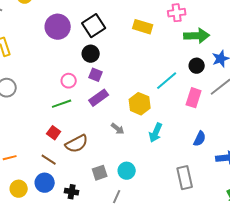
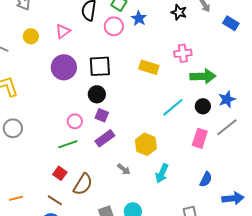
black square: (94, 26) -> (100, 66), turned 30
cyan line: (167, 81) -> (173, 107), moved
brown semicircle: (77, 144) -> (83, 184), turned -30

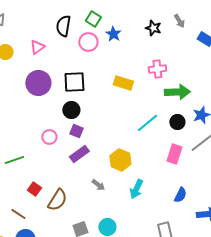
green line: (68, 144) -> (14, 160), moved
brown line: (55, 200) -> (18, 214), moved

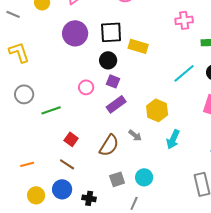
pink cross: (157, 69) -> (184, 20), moved
yellow rectangle: (123, 83) -> (138, 46), moved
brown semicircle: (57, 200) -> (109, 145), moved
brown line: (18, 214) -> (67, 164), moved

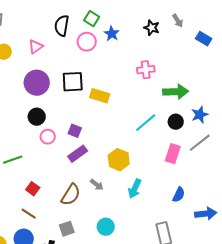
black circle: (108, 60) -> (37, 117), moved
gray square: (117, 179) -> (67, 229), moved

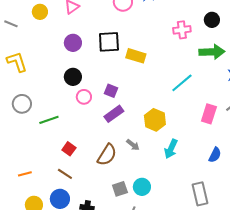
purple circle: (37, 83) -> (73, 43), size x0.7
black circle: (176, 122) -> (212, 20), moved
gray square: (67, 229) -> (120, 189), moved

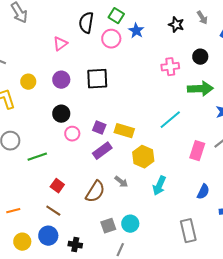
yellow circle: (40, 12) -> (28, 82), moved
yellow rectangle: (136, 56) -> (124, 131), moved

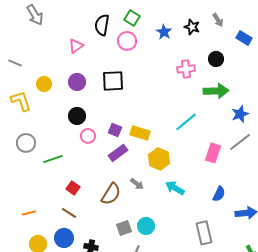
blue star: (136, 31) -> (164, 32), moved
cyan arrow: (159, 186) -> (175, 188), turned 96

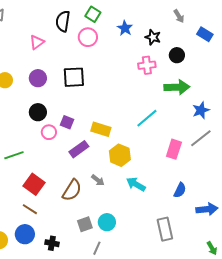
black star: (192, 27) -> (153, 37), moved
purple square: (115, 130) -> (67, 122), moved
red square: (73, 188) -> (34, 184), size x1.5

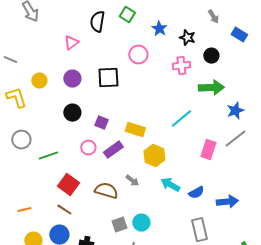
pink circle: (88, 37) -> (138, 55), moved
pink circle: (49, 132) -> (88, 148), moved
brown semicircle: (72, 190) -> (106, 191), turned -105
blue semicircle: (180, 190) -> (196, 193), moved, turned 35
blue arrow: (207, 209) -> (227, 202), moved

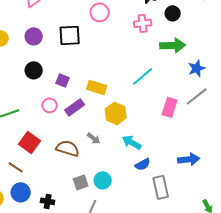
blue semicircle: (196, 193) -> (143, 164), moved
brown line: (64, 210) -> (16, 167), moved

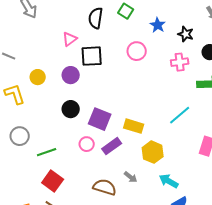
black square: (70, 35) -> (92, 56), moved
purple square: (63, 80) -> (100, 119), size x1.6
red square: (30, 142) -> (53, 181), moved

